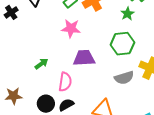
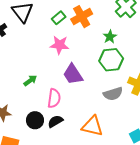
green star: (127, 14) -> (110, 37), moved
purple trapezoid: (84, 58) -> (73, 74), turned -120

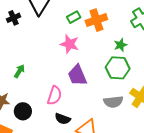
green arrow: (30, 81) -> (19, 71), moved, turned -32
black circle: (35, 120) -> (23, 111), moved
black semicircle: (55, 121) -> (63, 119), moved, turned -140

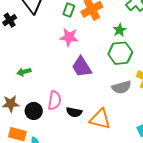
green rectangle: (74, 17) -> (69, 10), turned -32
green arrow: (19, 71) -> (24, 72), turned -128
pink semicircle: (55, 95) -> (55, 100), moved

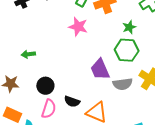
purple trapezoid: (82, 67) -> (100, 69), moved
pink semicircle: (55, 100) -> (49, 109), moved
black circle: (34, 111) -> (45, 86), moved

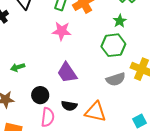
green star: (129, 27) -> (120, 21), moved
purple trapezoid: (100, 69) -> (67, 73), moved

